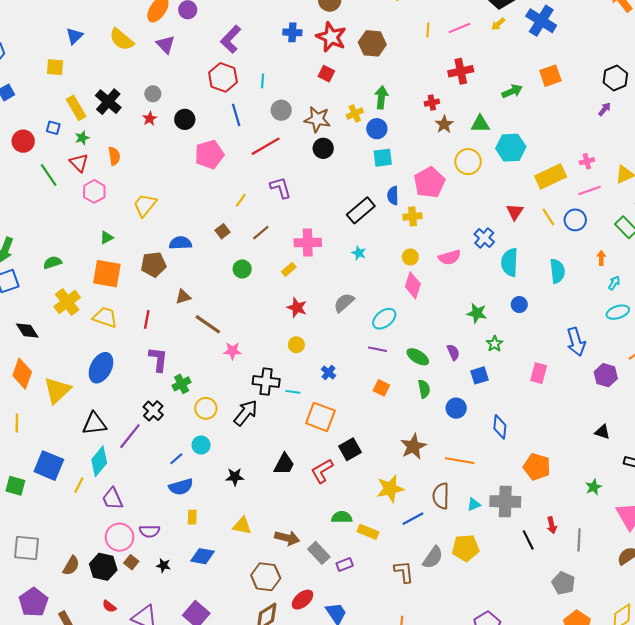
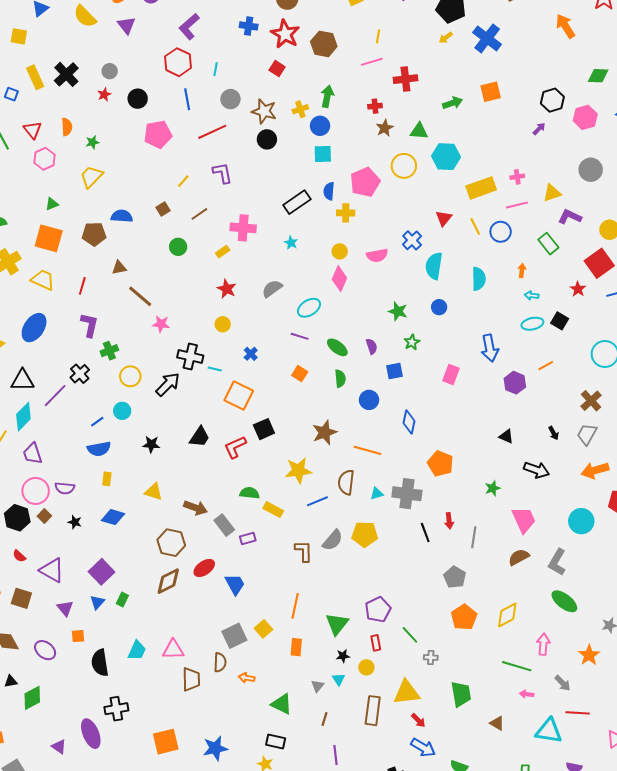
pink line: (459, 28) -> (372, 62), moved
green star: (82, 138) -> (92, 142), moved
cyan arrow: (614, 283) -> (532, 295), turned -120

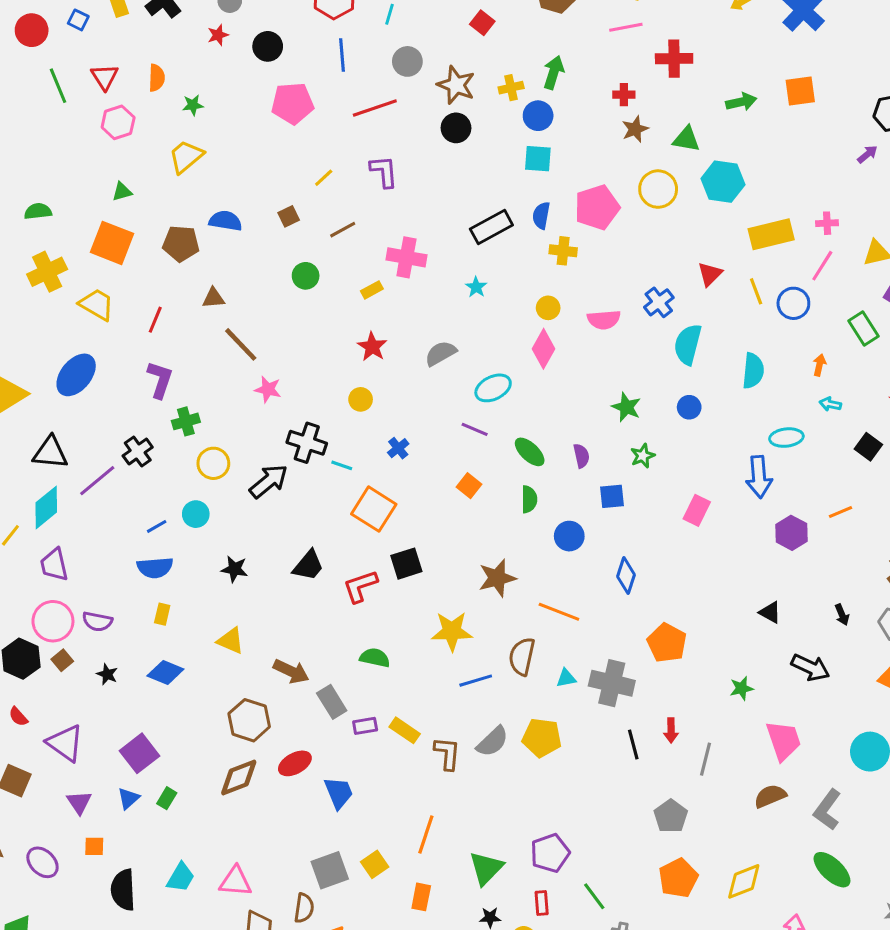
pink line: (517, 205) -> (822, 266), turned -50
cyan ellipse: (532, 324) -> (786, 438), moved
yellow rectangle: (273, 510) -> (405, 730), moved

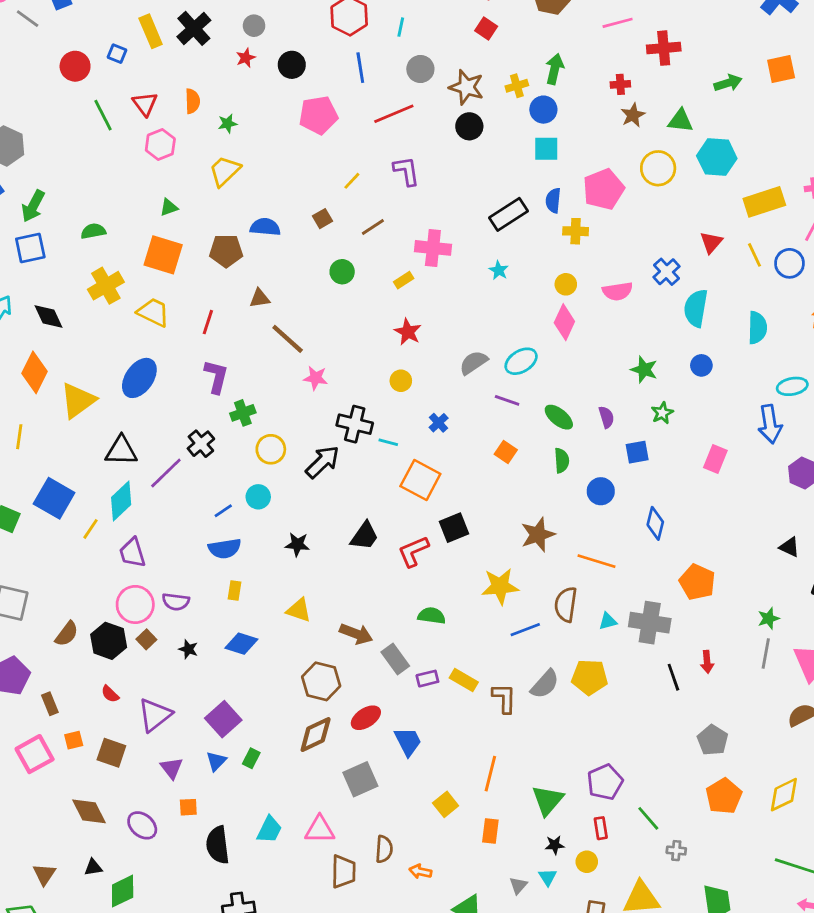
gray semicircle: (441, 353) -> (474, 363), moved
purple triangle: (65, 743) -> (155, 715), turned 51
gray line: (706, 759) -> (766, 653), moved
gray square: (330, 870) -> (360, 779), moved

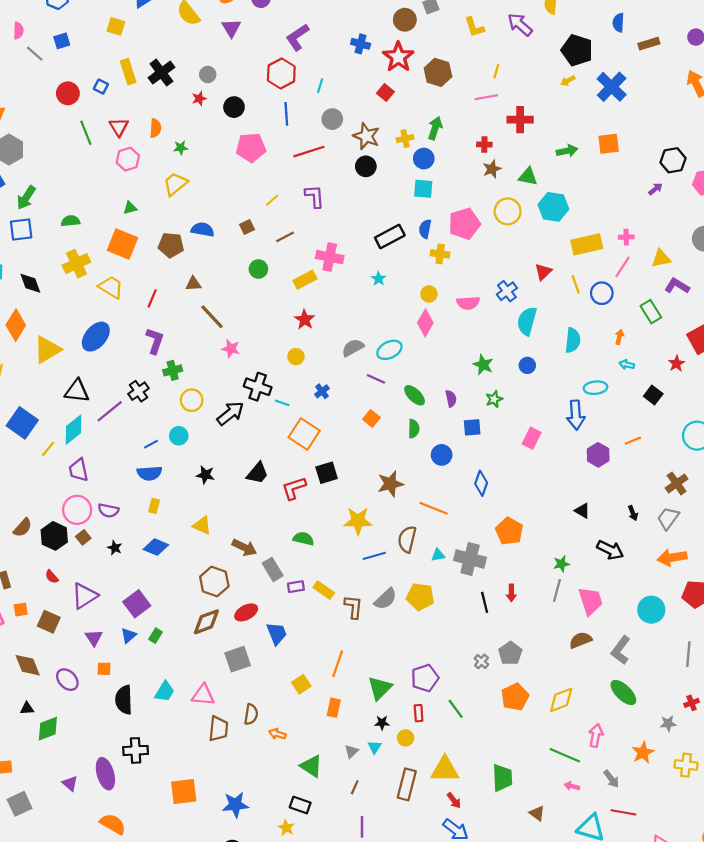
yellow rectangle: (404, 280) -> (305, 280), size x1.5
gray cross: (676, 851) -> (481, 661), moved, turned 32

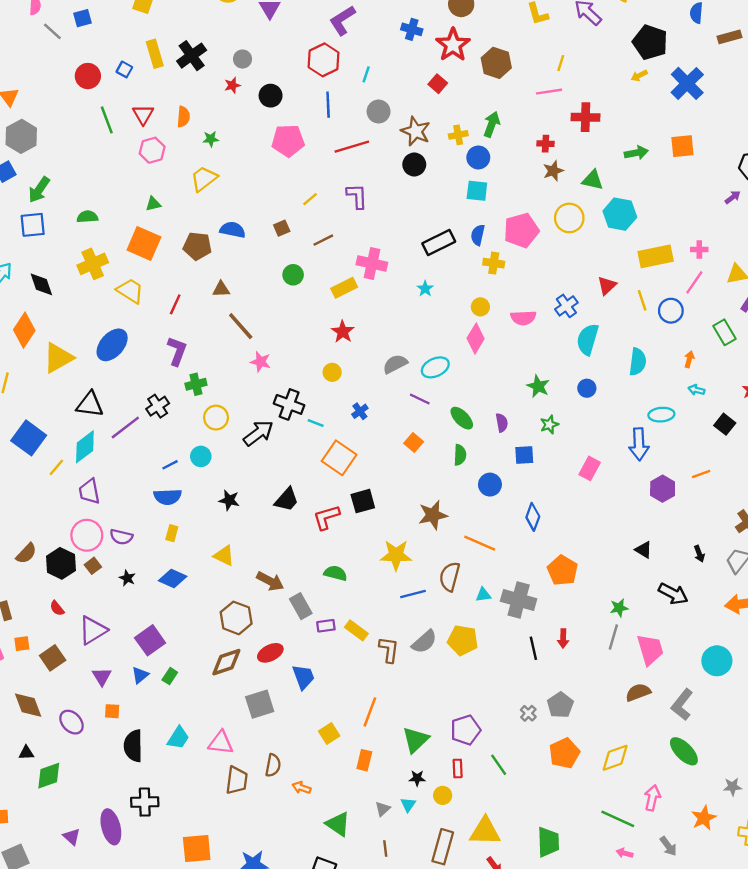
brown square: (49, 622) -> (53, 658), turned 30
brown line: (355, 787) -> (385, 849), turned -32

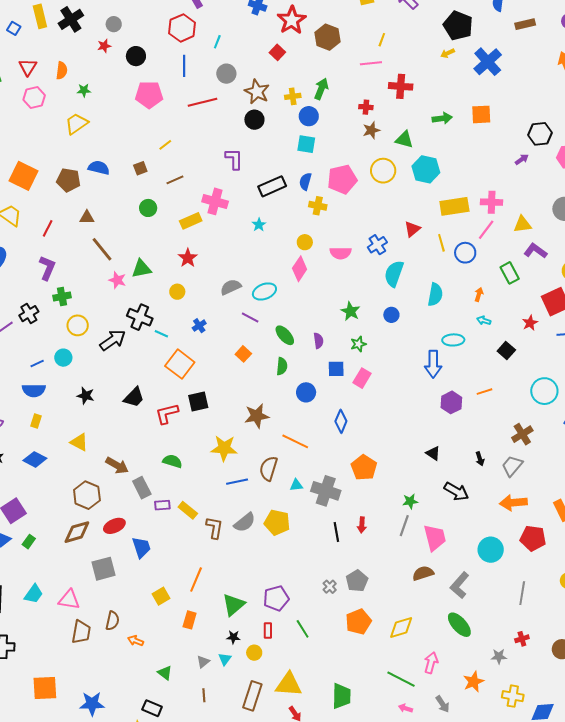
purple L-shape: (357, 196) -> (234, 159), moved
green triangle: (153, 204) -> (141, 269), moved, size x1.5
pink cross: (699, 249) -> (492, 202), size x1.5
pink rectangle: (590, 468) -> (362, 378), moved
green triangle: (338, 824) -> (165, 673), size x0.7

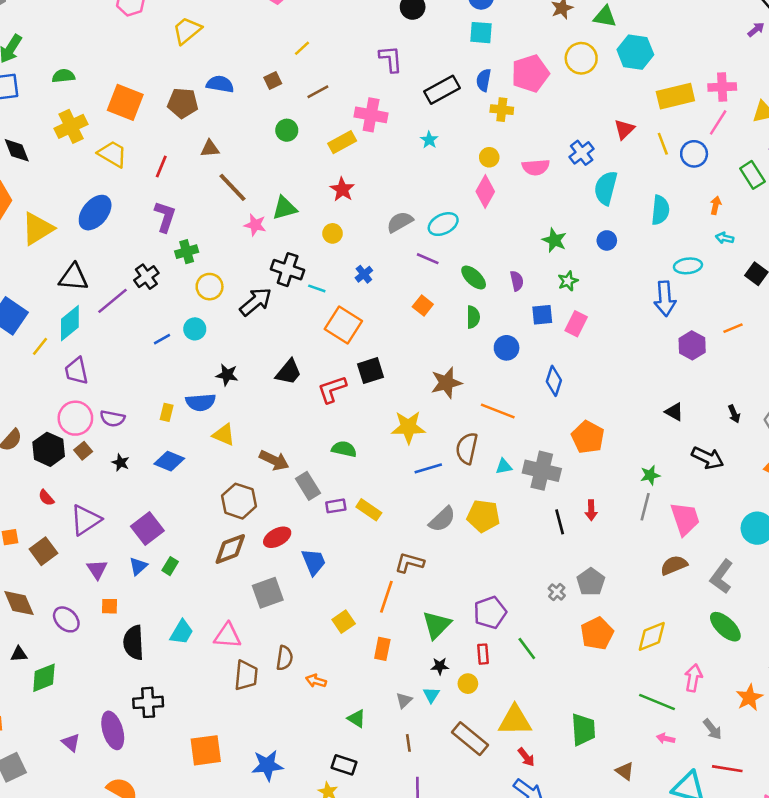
blue semicircle: (34, 390) -> (201, 402), moved
brown L-shape: (214, 528) -> (409, 563), moved, turned -80
brown rectangle: (252, 696) -> (470, 739), turned -64

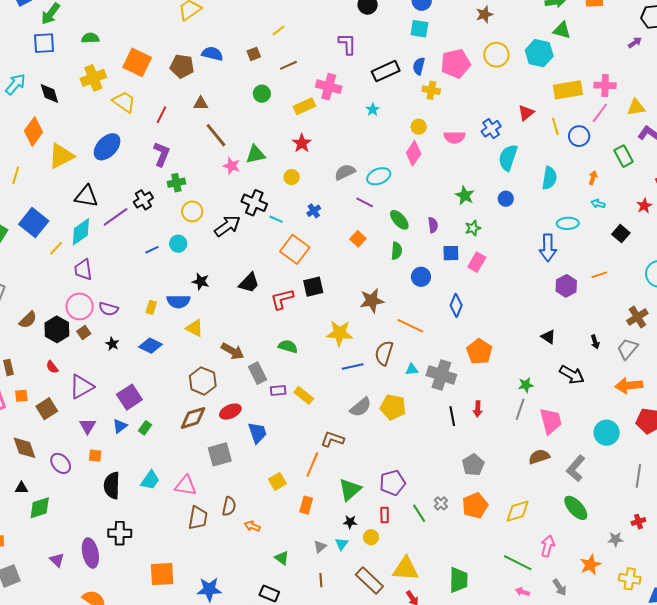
green triangle: (605, 17) -> (562, 30), moved
gray cross: (557, 592) -> (441, 503), moved

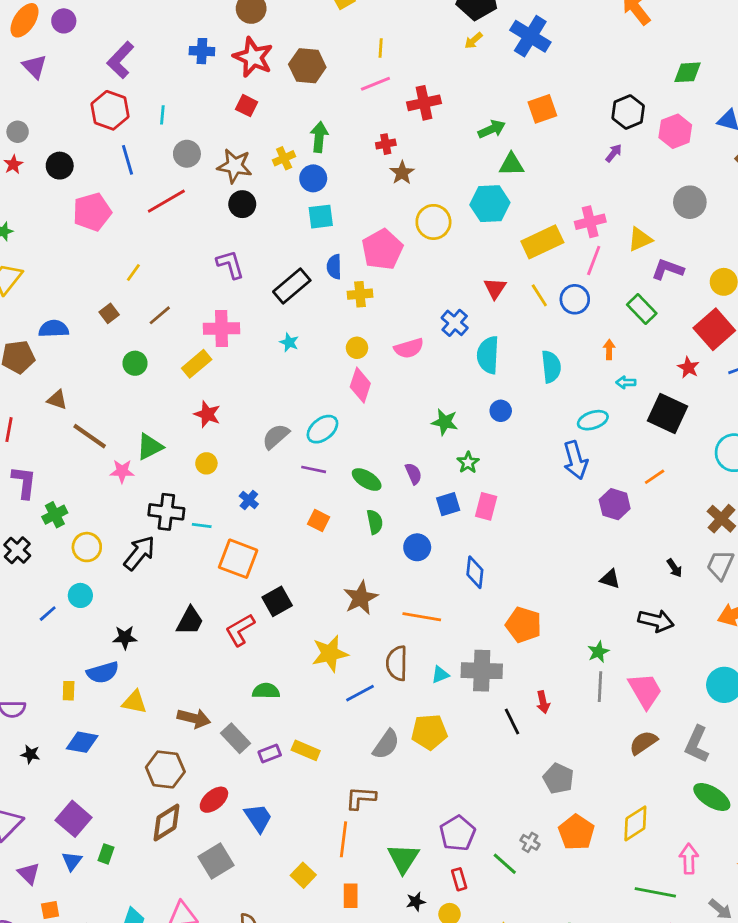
brown triangle: (201, 103) -> (57, 400), turned 35
black square: (621, 234) -> (668, 414), size x1.6

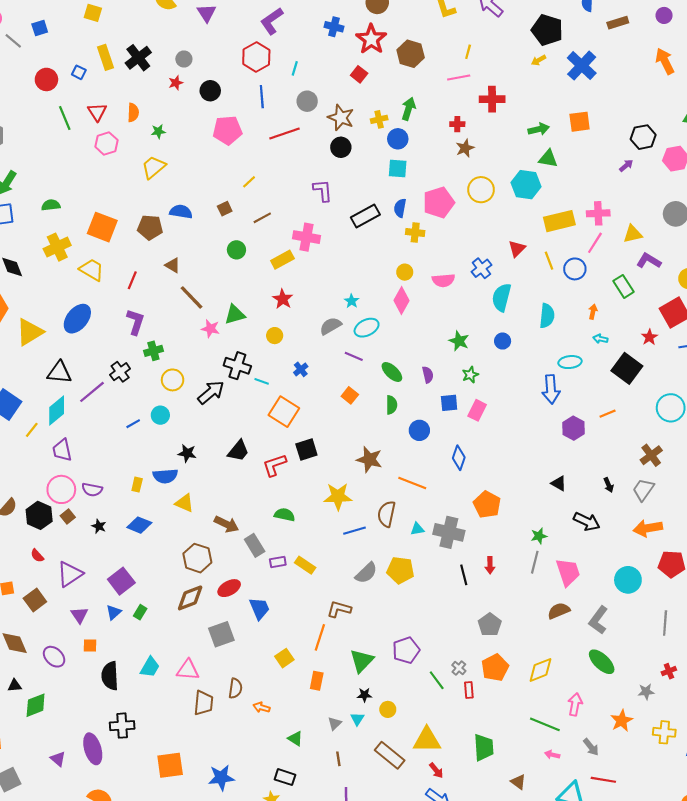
cyan star: (289, 342) -> (352, 301), moved
brown star: (361, 598) -> (369, 460), turned 30
red rectangle: (459, 879) -> (469, 690), moved

